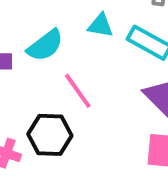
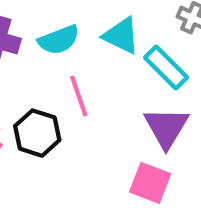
cyan triangle: (100, 26) -> (121, 36), size x1.4

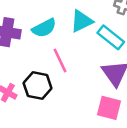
cyan triangle: (121, 36) -> (82, 21), turned -45

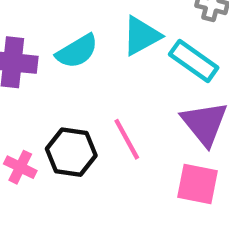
pink line: (60, 60) -> (127, 139), moved

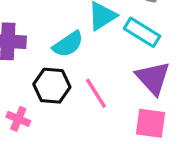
cyan semicircle: (77, 51) -> (68, 44), moved
black hexagon: (71, 152) -> (52, 86), moved

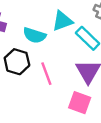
cyan semicircle: (68, 44) -> (34, 35), turned 40

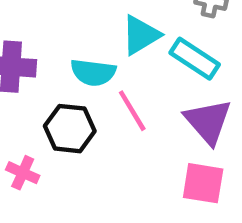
pink line: (46, 74) -> (132, 111), moved

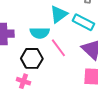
pink cross: (23, 173) -> (24, 81), moved

